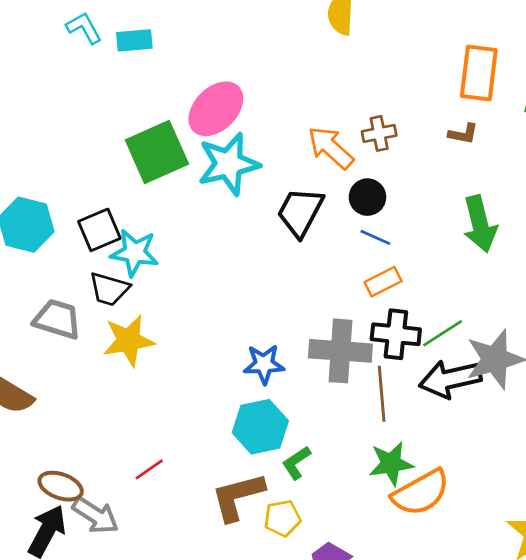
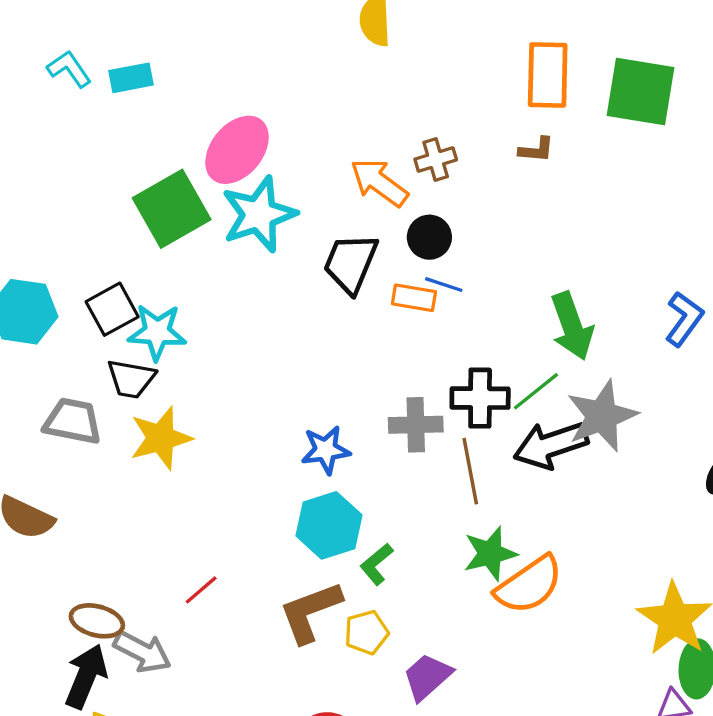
green arrow: (480, 224) -> (572, 326), moved
orange rectangle: (383, 282) -> (414, 298), moved, turned 42
gray cross: (340, 351) -> (416, 425), size x0.7

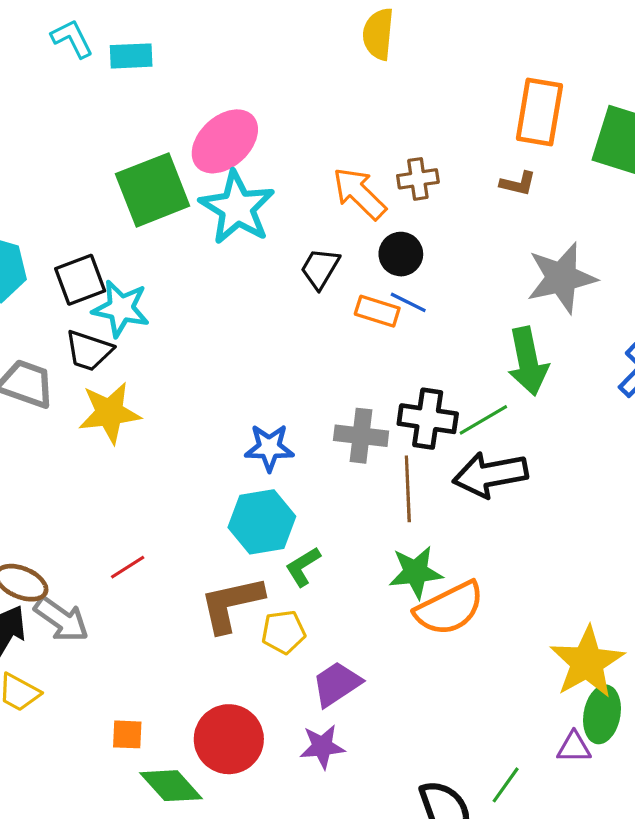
cyan star: (259, 214) -> (237, 208), turned -30
black trapezoid: (351, 263) -> (320, 268), size x0.7
gray star: (602, 416) -> (561, 278), moved

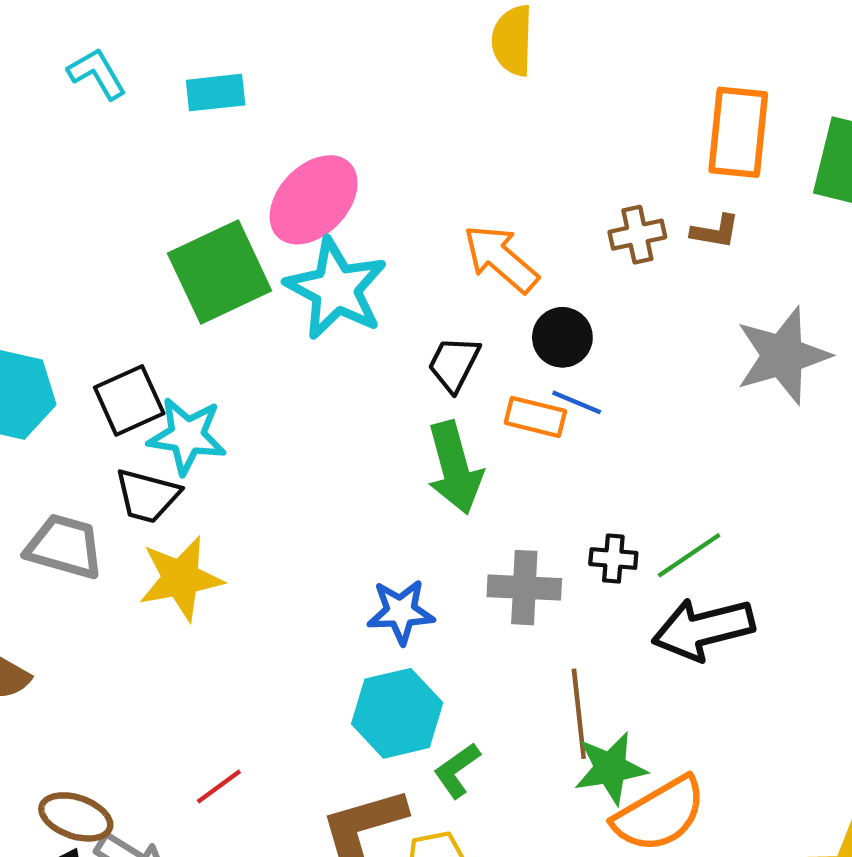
cyan rectangle: (131, 56) -> (216, 93), moved
brown cross: (418, 179) -> (637, 235), moved
green arrow: (528, 361) -> (455, 468), moved
black cross: (428, 419) -> (613, 559), size x0.6
brown line: (408, 489) -> (579, 714), moved

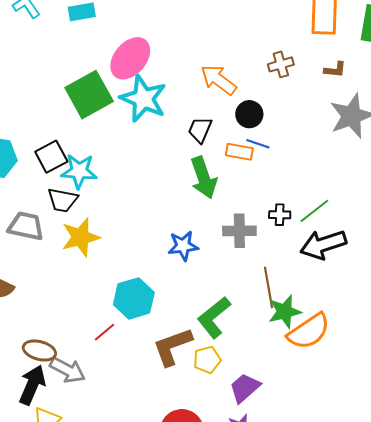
brown L-shape: (715, 231) -> (335, 70), moved
cyan hexagon: (397, 713) -> (134, 298), moved
green L-shape: (457, 770) -> (214, 317), size x1.6

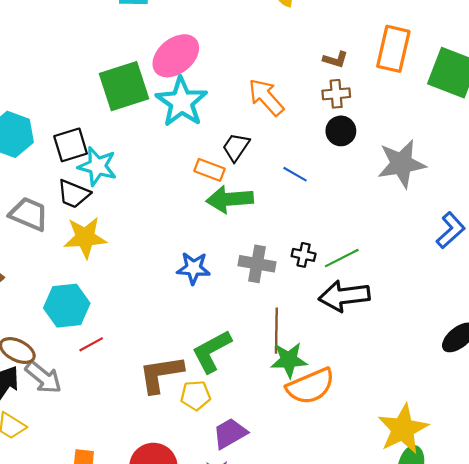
brown L-shape: (335, 70) -> (335, 59), moved
black circle: (249, 114) -> (341, 131), moved
orange rectangle: (239, 152) -> (209, 170), moved
green arrow: (204, 178) -> (230, 199), turned 93
cyan hexagon: (134, 298) -> (67, 306), moved

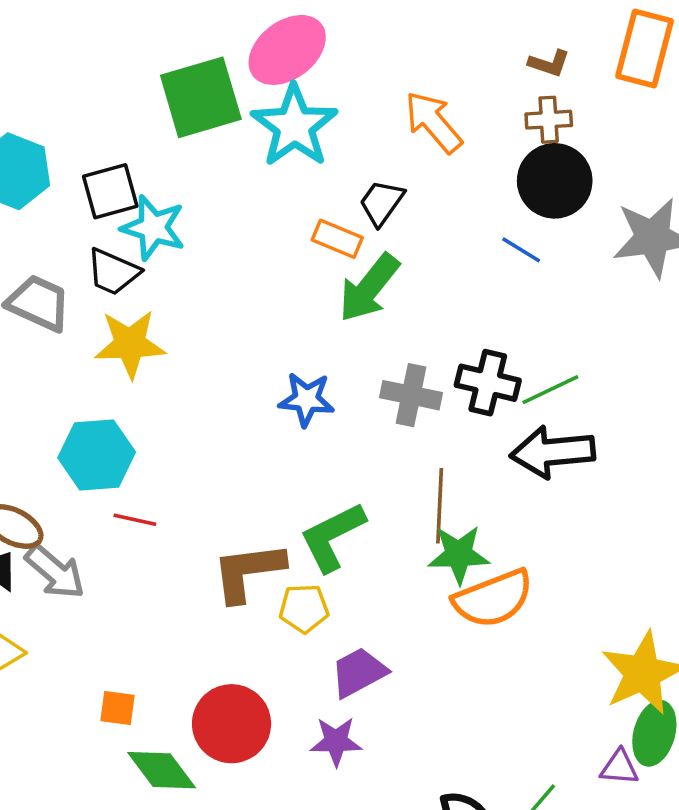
black circle: (341, 131) -> (555, 181), size x1.5
blue line: (295, 174) -> (521, 250), moved
green arrow: (230, 199) -> (369, 288), turned -48
black cross: (304, 255) -> (488, 383), size x1.6
red line: (91, 344) -> (135, 520), turned 40

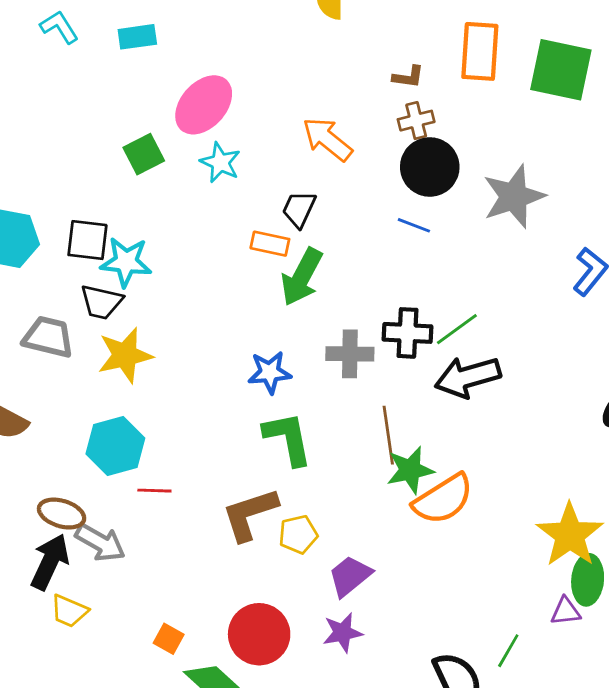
green square: (201, 97) -> (144, 154), size x0.6
cyan star: (294, 126) -> (220, 163), size x0.6
black square: (110, 191) -> (87, 240), turned 33
green L-shape: (332, 537) -> (288, 438), moved, turned 116
orange square: (118, 708) -> (169, 639), turned 32

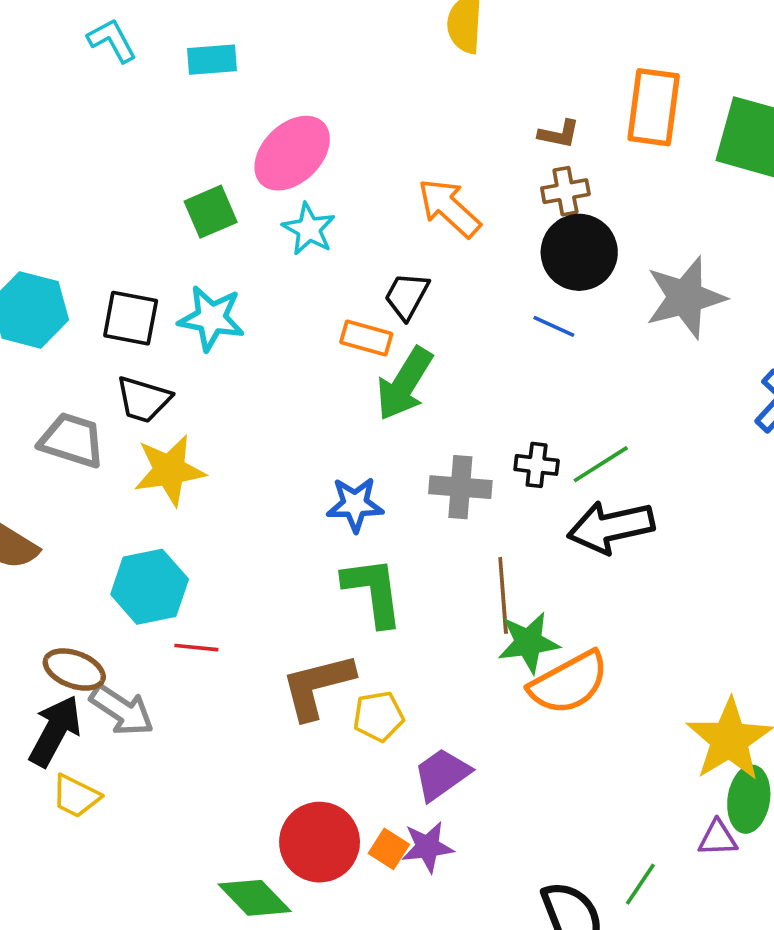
cyan star: (126, 262) -> (211, 318), moved
black cross: (407, 333) -> (537, 465), size x0.7
orange square: (169, 639) -> (389, 849), moved

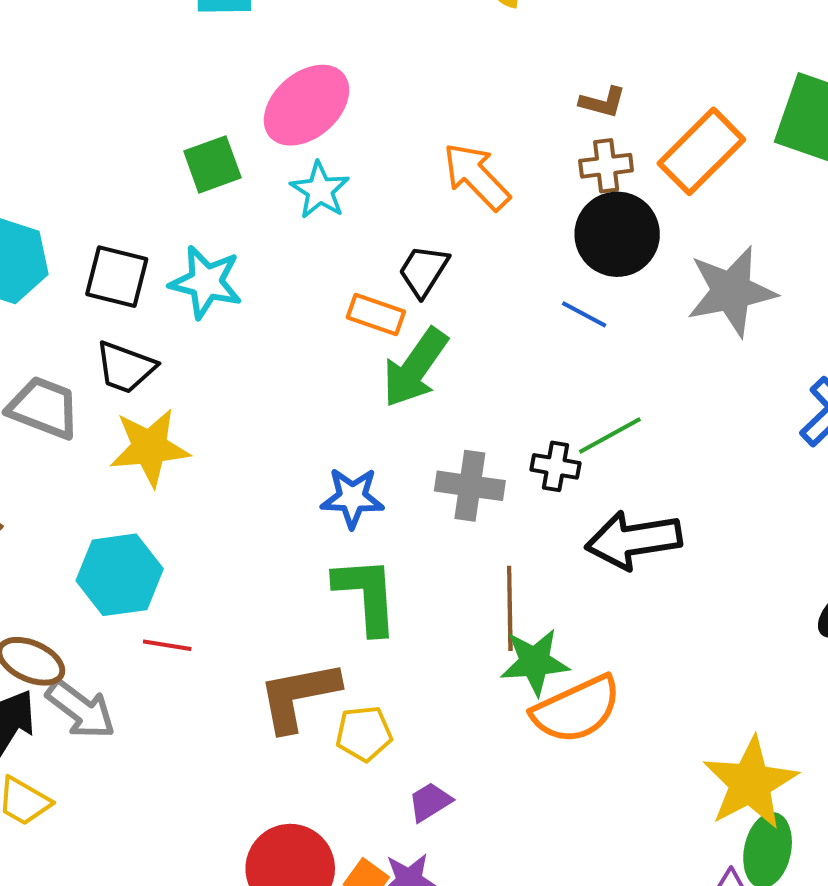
orange rectangle: (654, 107) -> (701, 151), moved, turned 34
green line: (601, 464) -> (610, 435), moved
purple trapezoid: (442, 774) -> (430, 802), size x0.7

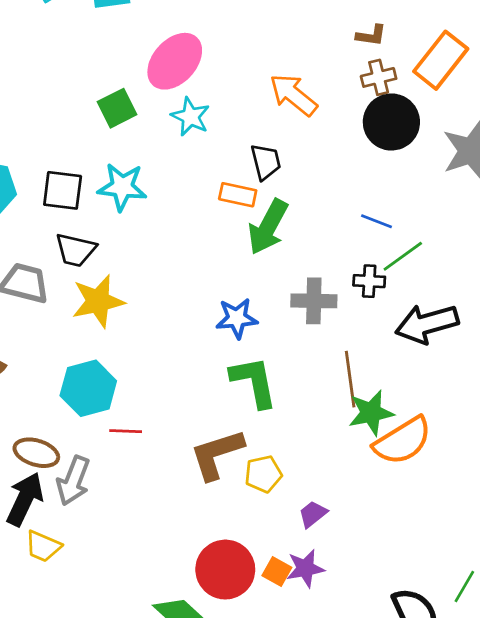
black trapezoid: (423, 271) -> (266, 162), turned 141
blue line: (584, 314) -> (377, 221), moved
gray arrow: (81, 709) -> (73, 481), turned 81

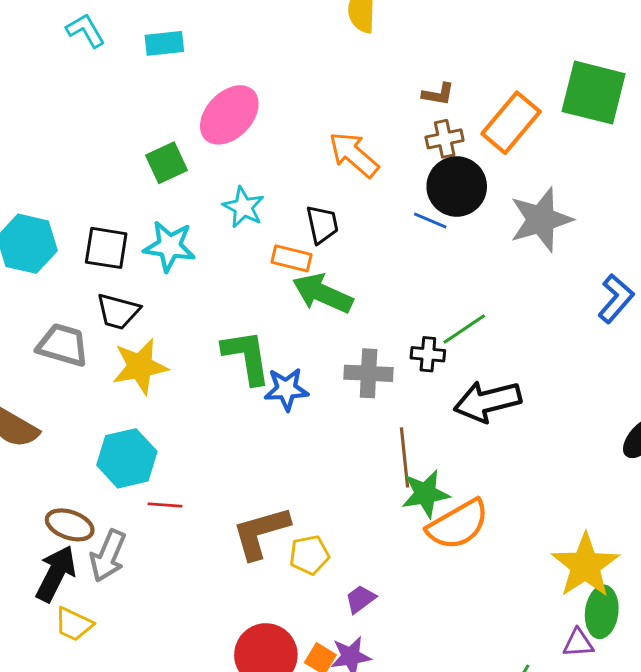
cyan star: (190, 117) -> (243, 207), moved
blue line: (377, 221) -> (430, 221), moved
green arrow: (268, 227) -> (323, 293), turned 84
green L-shape: (254, 382) -> (247, 357), moved

